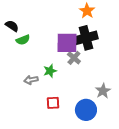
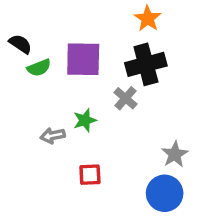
purple square: (67, 43) -> (83, 59), moved
blue circle: (86, 110) -> (165, 193), moved

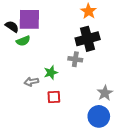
purple square: (83, 59) -> (29, 19), moved
gray cross: (126, 98) -> (75, 59), turned -32
red square: (90, 175) -> (54, 97), moved

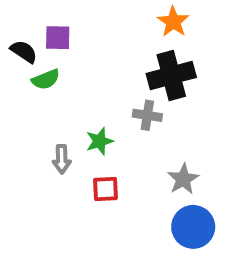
purple square: (29, 19) -> (58, 38), size x0.6
gray arrow: (31, 82) -> (62, 159), turned -80
gray star: (105, 93) -> (183, 179), moved

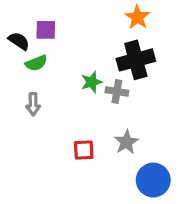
green star: (100, 141) -> (92, 82), moved
gray arrow: (62, 159) -> (33, 104), moved
gray star: (183, 179) -> (126, 142), moved

